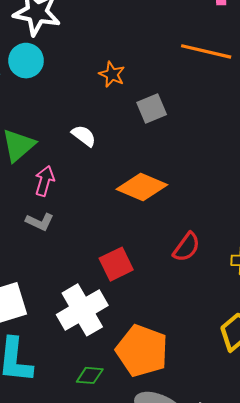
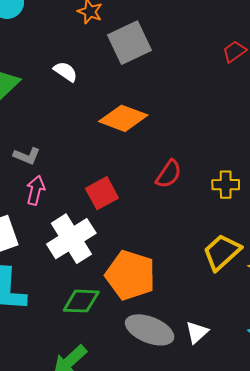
gray square: (152, 109) -> (129, 43), size x1.5
pink arrow: (45, 181) -> (36, 190), moved
green diamond: (90, 375) -> (81, 301), size x1.4

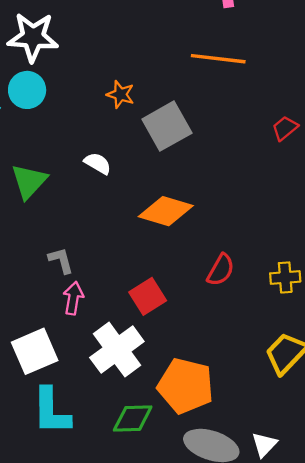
gray L-shape: (27, 156) -> (61, 260), turned -124

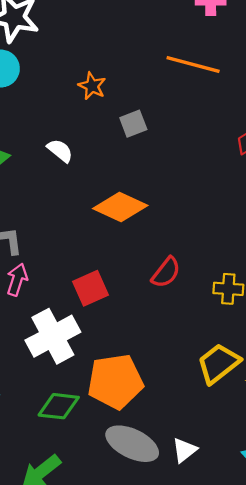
gray square: (167, 126) -> (133, 124), size x0.6
orange pentagon: (186, 386) -> (115, 382), turned -30

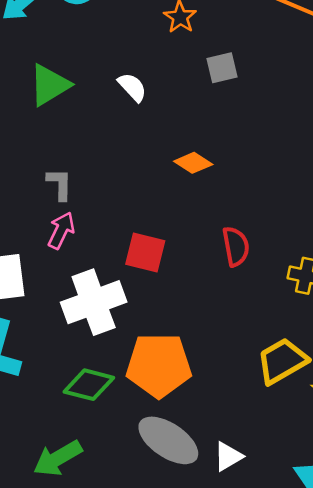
orange diamond: (120, 207) -> (193, 163), size x0.6
red semicircle: (166, 272) -> (236, 246), turned -56
red square: (91, 288) -> (145, 253), turned 30

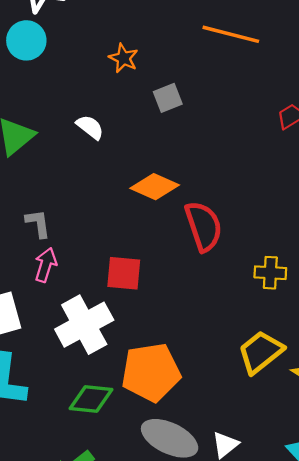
orange diamond: (193, 163) -> (155, 187), size x1.4
red semicircle: (236, 246) -> (204, 226), moved, size x1.4

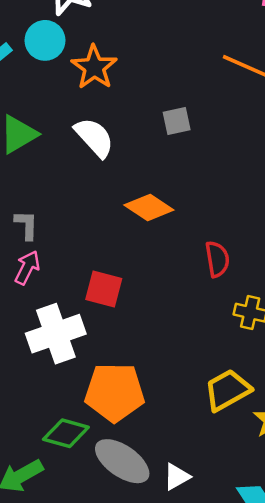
orange star: (124, 58) -> (94, 67), moved, size x1.5
white semicircle: (90, 127) -> (94, 137), size x1.5
red semicircle: (204, 226) -> (217, 259), moved, size x0.7
green diamond: (91, 399) -> (66, 433), moved

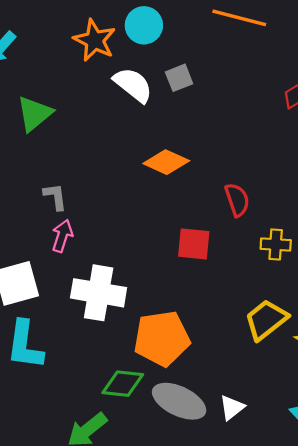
cyan circle: (45, 40) -> (144, 25), moved
white semicircle: (94, 137) -> (133, 85), moved
red square: (104, 289) -> (194, 244), moved
white cross: (56, 334) -> (99, 293), turned 38

